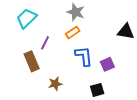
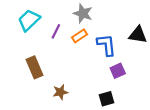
purple line: (45, 43) -> (56, 31), moved
blue L-shape: (84, 56) -> (106, 45), moved

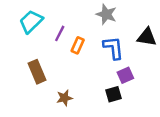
gray star: (83, 13) -> (106, 14), moved
orange rectangle: (79, 36) -> (78, 45), moved, turned -32
black square: (106, 99) -> (113, 94), moved

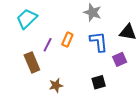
purple line: (60, 33) -> (48, 45), moved
purple square: (125, 75) -> (120, 59), moved

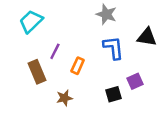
orange rectangle: (67, 40) -> (78, 66), moved
purple square: (120, 59) -> (135, 81), moved

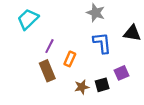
brown rectangle: (37, 72) -> (47, 71), moved
brown star: (64, 98) -> (82, 87), moved

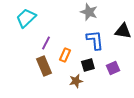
black square: (102, 85) -> (88, 65), moved

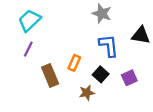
purple line: (46, 43) -> (28, 49), moved
black square: (88, 65) -> (101, 74), turned -32

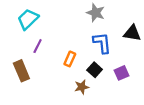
purple line: (28, 49) -> (38, 46), moved
brown rectangle: (50, 76) -> (21, 71), moved

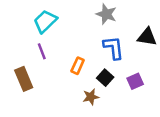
cyan trapezoid: (28, 19) -> (45, 21), moved
purple line: (38, 46) -> (42, 51), turned -48

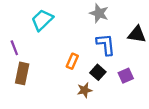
purple line: (42, 51) -> (14, 48), moved
brown rectangle: (24, 79) -> (22, 73), turned 35

